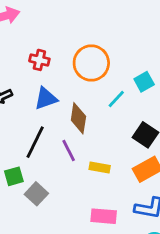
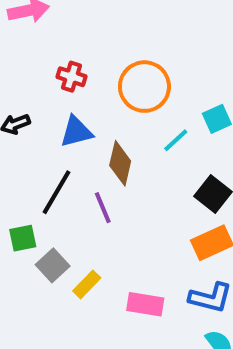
yellow rectangle: (100, 167) -> (87, 284), moved, turned -60

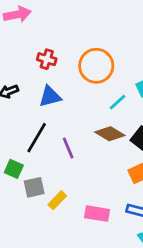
brown diamond: (120, 163) -> (110, 134), moved, turned -72
green square: (23, 238) -> (14, 169), turned 36
gray square: (53, 265) -> (34, 187), turned 30

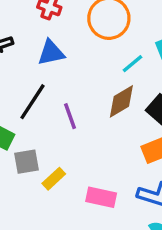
brown diamond: (110, 134) -> (121, 101), turned -64

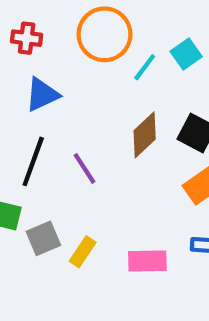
cyan line: (132, 64) -> (145, 67), moved

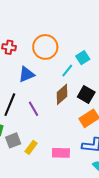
cyan line: (145, 67) -> (67, 71), moved
blue triangle: (42, 95) -> (26, 74), moved

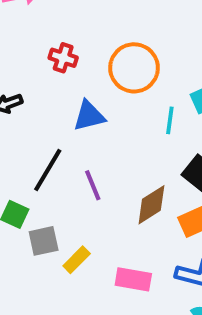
cyan line: (67, 71) -> (170, 120), turned -40
brown diamond: (62, 94) -> (151, 205), moved

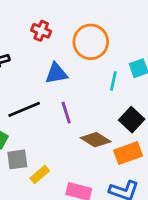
black line: (48, 170) -> (24, 109), turned 32
purple line: (93, 185) -> (66, 113), moved
brown diamond: (151, 205) -> (96, 140), turned 60

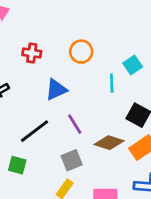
orange circle: (91, 42) -> (81, 52), size x0.7
gray square: (17, 159) -> (72, 160), moved

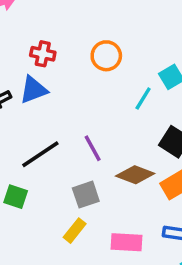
cyan line: (112, 83) -> (143, 99), turned 30
blue triangle: (56, 90) -> (33, 90), moved

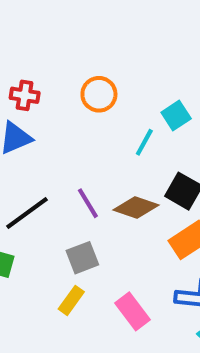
brown diamond: (135, 175) -> (136, 207), moved
pink rectangle: (127, 242) -> (133, 311), turned 52

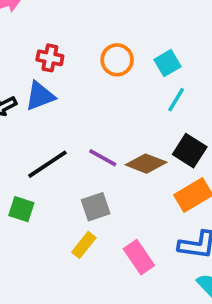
cyan square: (176, 116) -> (168, 63), moved
cyan line: (144, 142) -> (176, 100), moved
purple line: (88, 203) -> (103, 158), turned -32

